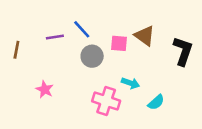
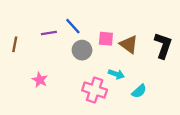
brown triangle: (145, 36) -> (129, 44), moved

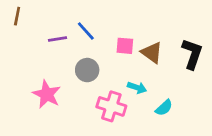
brown line: (15, 44) -> (17, 16), moved
gray circle: (82, 50) -> (87, 70), moved
pink star: (40, 80) -> (47, 94), size x1.5

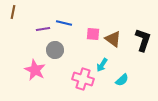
blue line: (86, 31) -> (64, 23), turned -35
gray circle: (87, 70) -> (55, 50), moved
cyan arrow: (137, 88) -> (102, 65), turned 104

